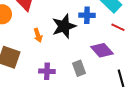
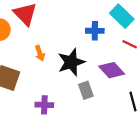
black star: (64, 26) -> (71, 62), moved
purple cross: (47, 71) -> (44, 105), moved

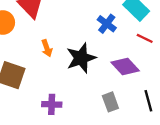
blue cross: (95, 31) -> (107, 24), turned 36
gray rectangle: (86, 90) -> (110, 102), moved

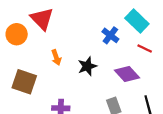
black star: (81, 58) -> (87, 66), size x0.7

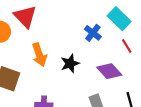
red line: (145, 49) -> (127, 46), turned 32
orange arrow: (56, 57) -> (39, 55), size x1.5

